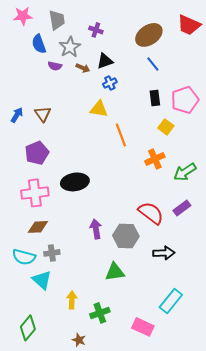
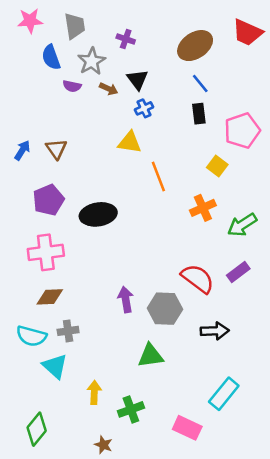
black triangle: (105, 61) -> (137, 80), turned -48
black rectangle: (155, 98) -> (199, 114), moved
black ellipse: (75, 182) -> (98, 214), moved

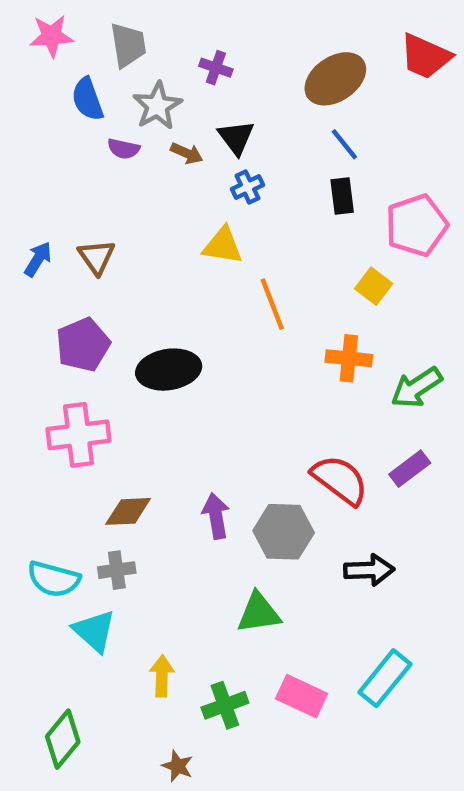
orange cross: (203, 208) -> (349, 358), turned 30
brown diamond: (50, 297) -> (128, 511), moved
pink rectangle: (187, 428) -> (302, 696), moved

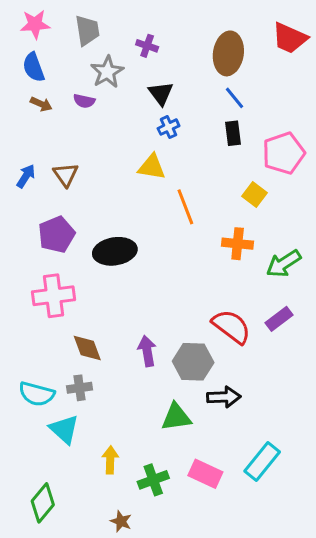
brown ellipse: (335, 79) -> (228, 53), turned -48
blue semicircle: (88, 99) -> (34, 67), moved
brown arrow: (187, 153) -> (41, 104), moved
brown diamond: (128, 511) -> (87, 348), turned 72
black arrow: (369, 570) -> (224, 397), moved

